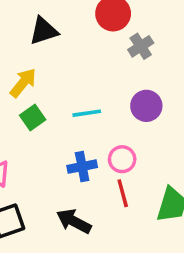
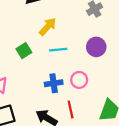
yellow arrow: (23, 83) -> (48, 27), moved
red line: (123, 193) -> (71, 110), moved

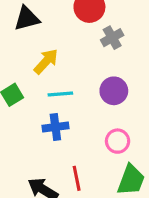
pink circle: (79, 80) -> (118, 141), moved
blue cross: (54, 83) -> (55, 127), moved

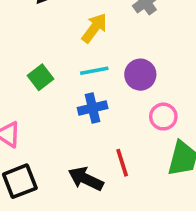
yellow arrow: (46, 61) -> (94, 28), moved
purple circle: (114, 91) -> (140, 75), moved

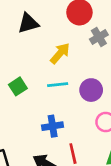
blue cross: (93, 108) -> (53, 126), moved

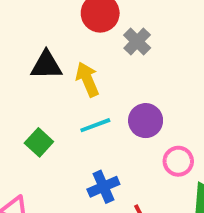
black triangle: (28, 23) -> (46, 65), moved, turned 30
yellow arrow: (60, 53) -> (87, 79), turned -50

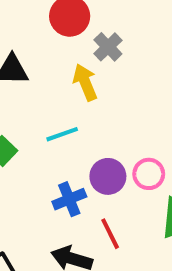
yellow arrow: (87, 79) -> (85, 82), moved
purple circle: (146, 121) -> (108, 176), moved

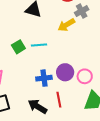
yellow arrow: (85, 82) -> (66, 25), turned -114
cyan line: (62, 134) -> (39, 45), moved

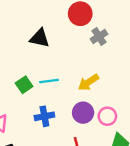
yellow arrow: (66, 25) -> (88, 82), moved
blue cross: (44, 78) -> (44, 116), moved

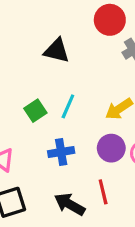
cyan line: (49, 81) -> (68, 106), turned -60

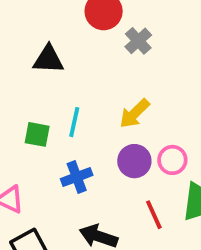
green square: (35, 111) -> (37, 134), turned -35
red line: (103, 192) -> (154, 215), moved

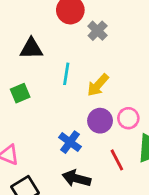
cyan line: (74, 122) -> (66, 74), moved
green square: (37, 134) -> (20, 93), moved, turned -30
blue cross: (77, 177) -> (70, 142), moved, turned -30

